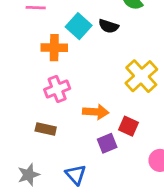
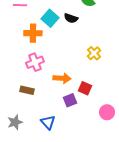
yellow cross: (141, 76) -> (94, 53), size x0.6

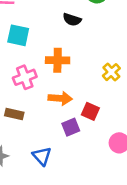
cyan square: (50, 18) -> (18, 35), moved, turned -30
orange cross: (33, 33) -> (58, 60), moved
yellow cross: (94, 53) -> (111, 72), moved

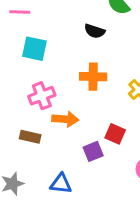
orange cross: (58, 60) -> (93, 77), moved
orange arrow: (60, 98) -> (65, 119), moved
blue triangle: (42, 156) -> (61, 184), turned -42

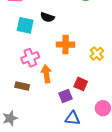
black semicircle: (95, 31) -> (47, 17), moved
orange arrow: (65, 119) -> (46, 74), turned -102
blue triangle: (61, 184) -> (73, 118), moved

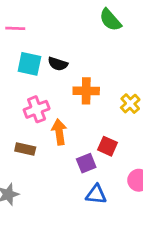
black semicircle: (47, 17) -> (58, 64), moved

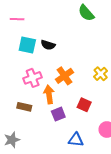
orange cross: (86, 91) -> (64, 76), moved, turned -36
purple square: (86, 163) -> (58, 114), moved

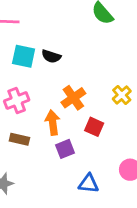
pink cross: (33, 78) -> (17, 101), moved
red square: (84, 105) -> (94, 127), moved

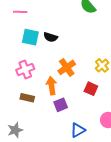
red square: (94, 127) -> (91, 89), moved
blue triangle: (89, 184) -> (78, 130), turned -35

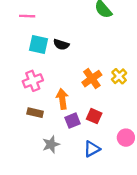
orange cross: (67, 67) -> (92, 79), moved
red square: (91, 89) -> (94, 116), moved
gray star: (15, 130) -> (51, 144), moved

